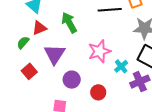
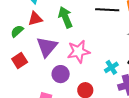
pink star: (99, 51) -> (79, 52), moved

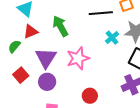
cyan cross: (111, 67) -> (112, 38), moved
purple circle: (61, 74) -> (47, 82), moved

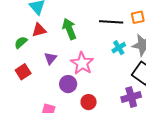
purple triangle: (46, 58) -> (50, 58), size x0.6
pink star: (78, 58) -> (82, 63), turned -30
purple circle: (47, 82) -> (68, 84), moved

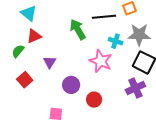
green arrow: (69, 29) -> (78, 29), moved
cyan cross: (119, 48) -> (116, 41), turned -32
pink star: (82, 63) -> (101, 61), moved

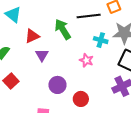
red triangle: (34, 36) -> (32, 36), moved
pink star: (101, 61) -> (86, 60), size x0.6
purple triangle: (50, 62) -> (42, 55), moved

